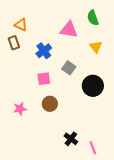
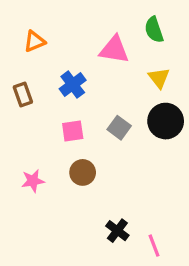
orange triangle: (21, 25) -> (34, 41), turned -48
brown rectangle: (14, 43) -> (23, 94), moved
gray square: (69, 68) -> (119, 128), moved
black circle: (93, 86) -> (166, 121), moved

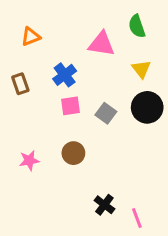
pink square: (73, 131) -> (70, 106), moved

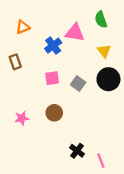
blue cross: (65, 75) -> (53, 46), moved

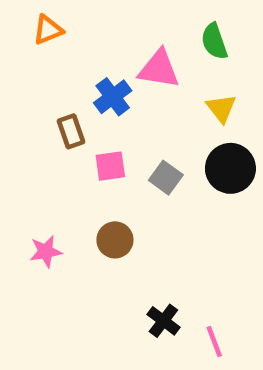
orange triangle: (23, 27) -> (48, 30), moved
brown rectangle: (15, 62) -> (71, 131), moved

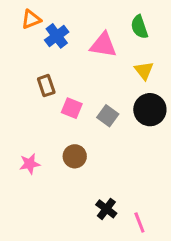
blue cross: (113, 97) -> (57, 36), moved
pink square: (110, 166) -> (72, 108), turned 30

